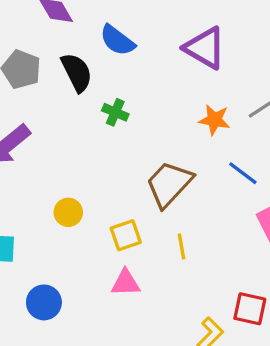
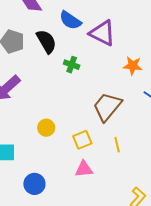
purple triangle: (205, 48) -> (102, 33), moved

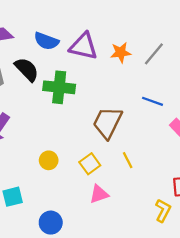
green cross: (72, 65) -> (59, 87), size x1.8
orange star: (133, 66) -> (121, 52), moved

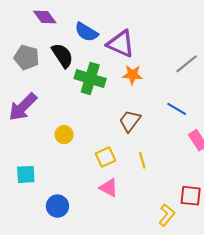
orange star: (121, 52) -> (132, 75), moved
brown trapezoid: (107, 123) -> (130, 121), size x0.7
yellow circle: (49, 160) -> (64, 135), moved
pink triangle: (99, 194) -> (109, 188), turned 36

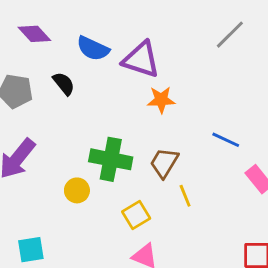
black semicircle: (62, 56) -> (64, 84), size x0.7
gray line: (187, 64) -> (230, 35), moved
green cross: (90, 79) -> (111, 159), moved
yellow line: (142, 160) -> (185, 196), moved

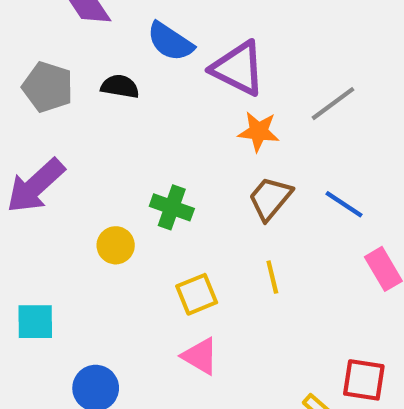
gray line: (230, 35) -> (333, 104), moved
black semicircle: (64, 84) -> (120, 86), turned -50
green cross: (111, 159) -> (172, 207), size x0.7
brown trapezoid: (164, 163) -> (270, 198), moved

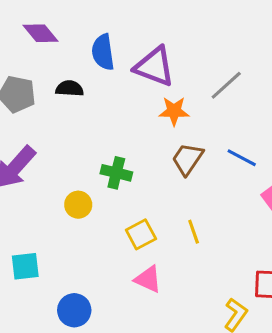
blue semicircle: (170, 42) -> (103, 52), turned 54
yellow line: (272, 277) -> (194, 232), moved

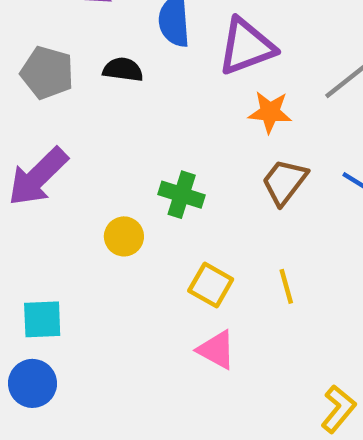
purple triangle: (154, 67) -> (246, 46), turned -45
yellow square: (141, 234) -> (211, 285), turned -36
blue circle: (74, 310) -> (32, 383), moved

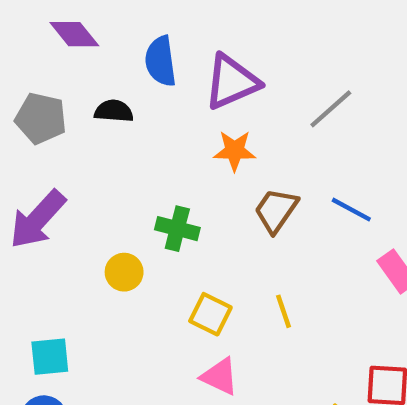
orange star: (270, 112) -> (235, 151), moved

